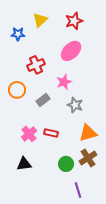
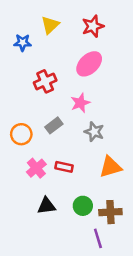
orange circle: (17, 90) -> (21, 134), moved
brown cross: (88, 158) -> (110, 212), moved, turned 30
black triangle: (24, 164) -> (46, 206), moved

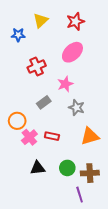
orange circle: (21, 134) -> (17, 121), moved

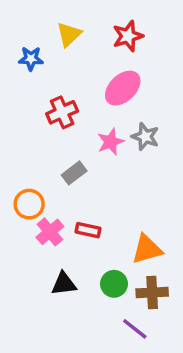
gray star: (77, 108) -> (145, 137), moved
orange triangle: (90, 136) -> (147, 249), moved
purple line: (80, 195) -> (135, 329), turned -35

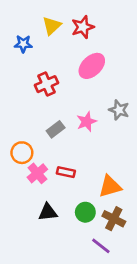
red star: (128, 36) -> (83, 27), moved
gray star: (145, 137) -> (119, 110), moved
pink star: (111, 142) -> (87, 122), moved
brown cross: (152, 292) -> (114, 219), turned 30

